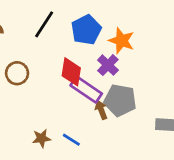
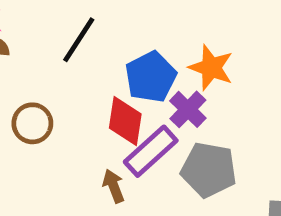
blue pentagon: (86, 30) -> (151, 77), moved
purple rectangle: (86, 89) -> (151, 151), turned -76
brown arrow: (101, 110) -> (114, 186), moved

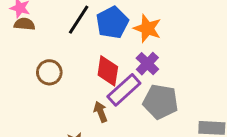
orange star: (211, 68) -> (147, 28), moved
blue pentagon: (151, 77) -> (112, 23), moved

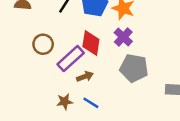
purple rectangle: (124, 90) -> (71, 59), moved
brown arrow: (101, 112) -> (85, 77), turned 91

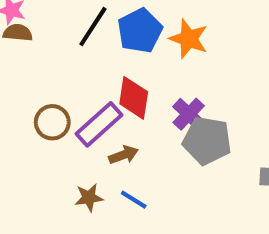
purple cross: (123, 37) -> (189, 114), moved
brown circle: (43, 44) -> (52, 122), moved

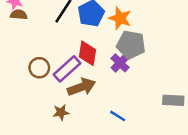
gray pentagon: (207, 141) -> (131, 45), moved
brown arrow: (124, 155) -> (81, 87), size x1.6
blue line: (134, 200) -> (118, 116), moved

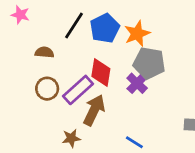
brown semicircle: (19, 15) -> (44, 52), moved
orange star: (120, 18) -> (137, 34), turned 30
brown arrow: (81, 87) -> (94, 110), turned -44

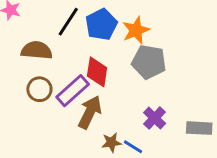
brown semicircle: (44, 52) -> (37, 50), size x1.5
purple cross: (137, 83) -> (155, 118), moved
brown star: (71, 138) -> (111, 142), moved

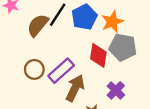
brown semicircle: (37, 50) -> (38, 25), moved, turned -55
red diamond: (97, 72) -> (98, 55), moved
purple cross: (155, 118) -> (116, 90), moved

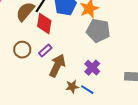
red diamond: (98, 55) -> (44, 24), moved
purple rectangle: (61, 71) -> (45, 51), size x0.6

